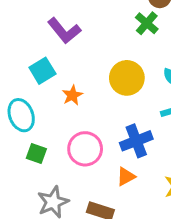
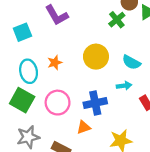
cyan square: (42, 71) -> (22, 32), moved
cyan ellipse: (21, 115) -> (29, 71), moved
green square: (36, 153) -> (22, 100), size x1.6

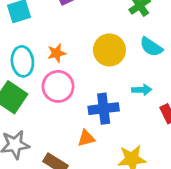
cyan semicircle: (131, 62) -> (151, 47), moved
pink circle: (58, 103) -> (58, 86), moved

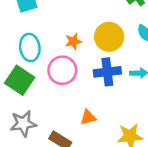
orange star: (57, 53) -> (73, 41), moved
blue cross: (104, 109) -> (107, 72), moved

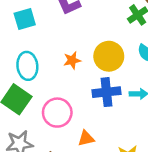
pink circle: (62, 70) -> (57, 113), moved

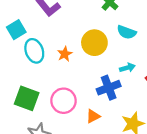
cyan ellipse: (27, 66) -> (34, 51), moved
blue cross: (107, 92) -> (109, 88), moved

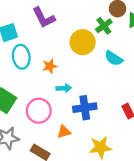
yellow circle: (94, 43) -> (83, 42), moved
cyan arrow: (127, 68) -> (64, 88), moved

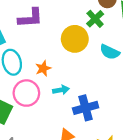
purple L-shape: (44, 18) -> (30, 18), turned -60
pink circle: (39, 111) -> (26, 93), moved

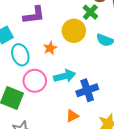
orange star: (43, 68) -> (50, 48), moved
cyan arrow: (61, 90) -> (65, 76), size x1.5

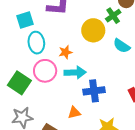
orange star: (50, 48) -> (65, 52), moved

